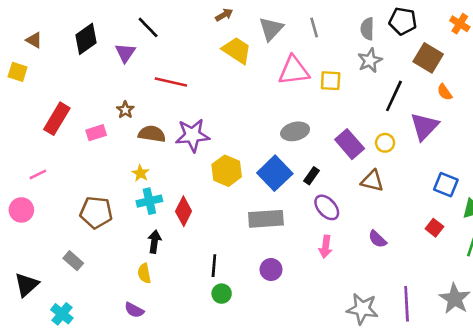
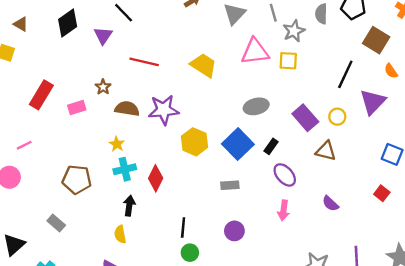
yellow trapezoid: (237, 50) -> (204, 65), moved
gray star: (370, 60) -> (294, 31), moved
gray rectangle: (266, 219) -> (230, 185), size x0.6

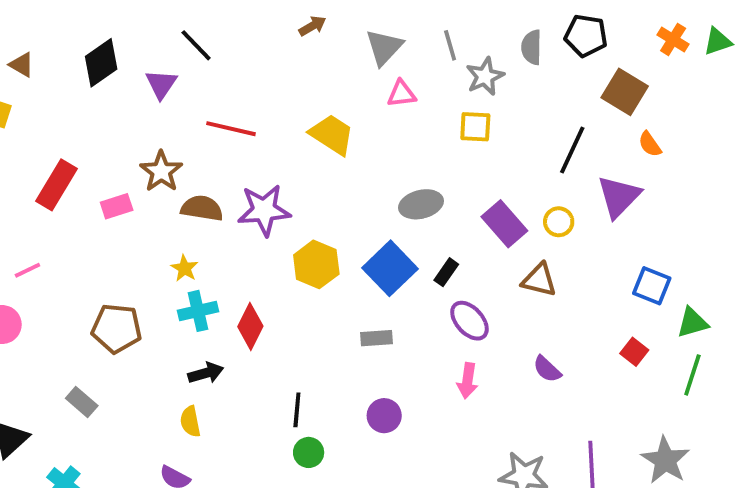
pink triangle: (255, 52) -> (402, 94), moved, size x0.6
brown star: (103, 87) -> (161, 171), size x1.5
black arrow: (129, 206) -> (206, 373), turned 66

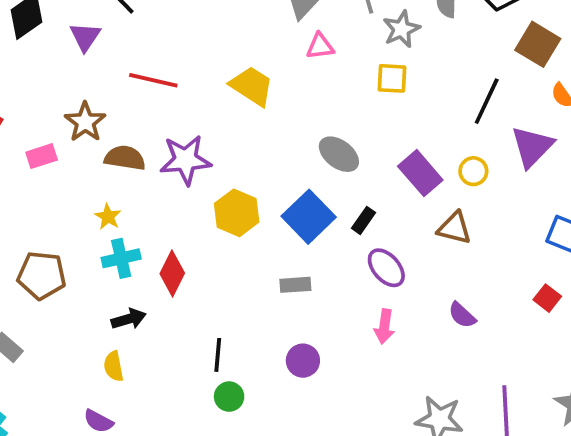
gray ellipse: (421, 204) -> (339, 154), turned 51

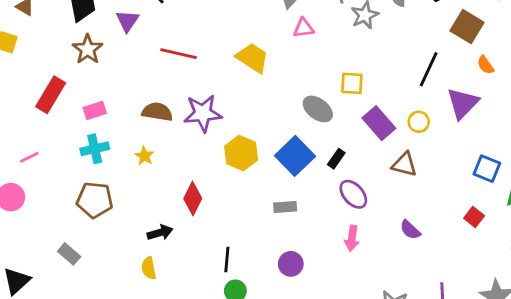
yellow square: (392, 78) -> (352, 83), moved
brown star: (85, 122) -> (88, 49), moved
cyan cross: (121, 258) -> (95, 149), moved

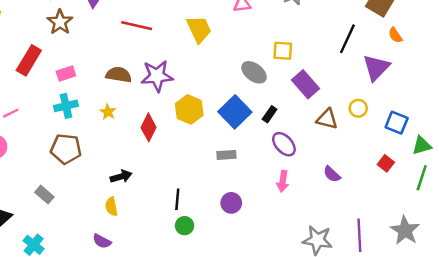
yellow trapezoid: (252, 58) -> (199, 29), turned 32
yellow circle: (419, 122) -> (358, 108), moved
red diamond: (193, 199) -> (149, 127), moved

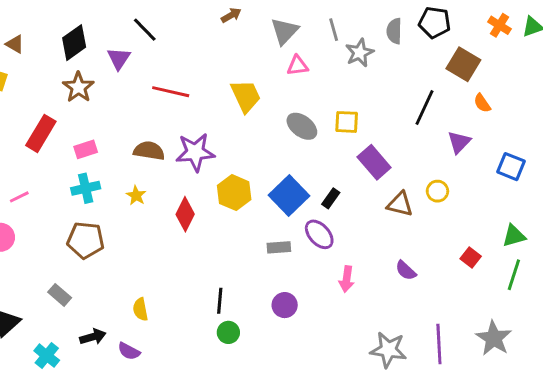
purple triangle: (376, 68) -> (459, 142), size x0.7
gray ellipse: (254, 72) -> (302, 126), moved
blue square: (397, 123) -> (511, 167), moved
purple ellipse: (284, 144) -> (319, 234), moved
black arrow: (121, 177) -> (93, 337), moved

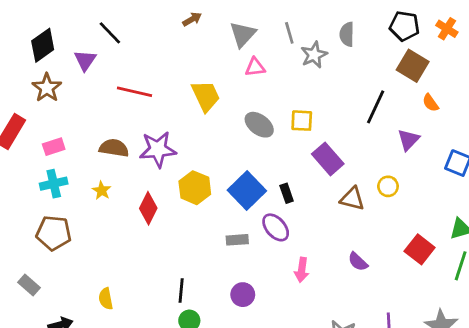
black pentagon: (435, 22) -> (404, 26), moved
black rectangle: (331, 198) -> (287, 193), turned -54
red square: (471, 257) -> (420, 249), size x1.5

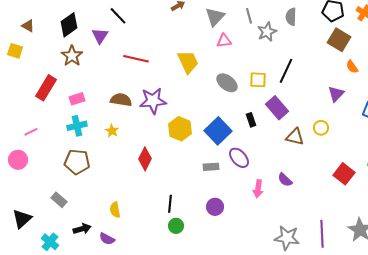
black line: (376, 107) -> (286, 71), moved
black rectangle: (287, 193) -> (251, 120), moved
red diamond: (148, 208) -> (145, 159), moved
purple semicircle: (358, 262) -> (285, 180), moved

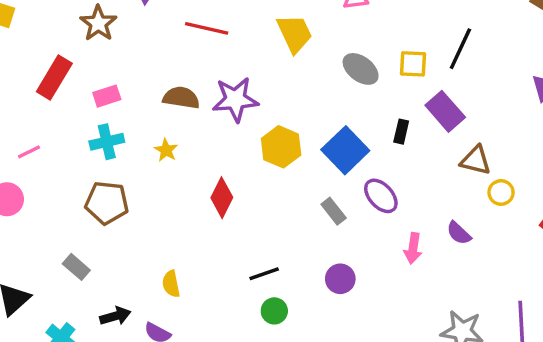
black rectangle: (251, 120) -> (401, 132), turned 32
yellow circle: (321, 128) -> (501, 192), moved
gray rectangle: (211, 167) -> (334, 211), turned 56
black line: (170, 204) -> (264, 274), turned 66

